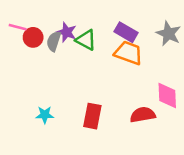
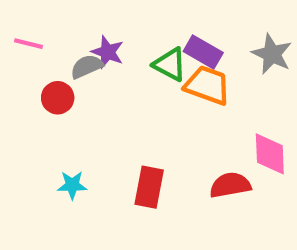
red circle: (33, 37) -> (58, 98), moved
green triangle: (86, 40) -> (170, 64), moved
gray semicircle: (54, 41) -> (87, 67), turned 48

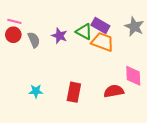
purple star: (108, 52) -> (59, 36), moved
gray semicircle: (87, 67) -> (34, 40), moved, turned 91
red circle: (58, 98) -> (13, 35), moved

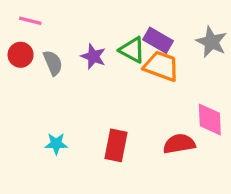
pink line: (14, 21) -> (30, 21), moved

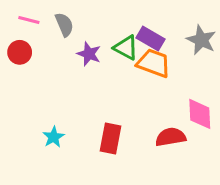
gray semicircle: (53, 63) -> (64, 25), moved
cyan star: (56, 144) -> (54, 137), turned -30

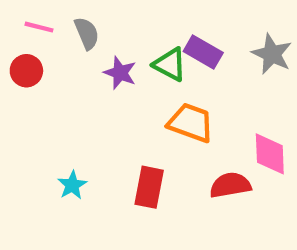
orange trapezoid: (154, 63) -> (191, 123), moved

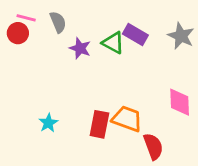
red circle: (26, 71) -> (18, 33), moved
orange trapezoid: (191, 123) -> (127, 119), moved
red semicircle: (230, 185) -> (153, 146), moved, turned 80

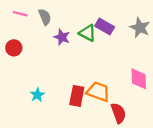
red circle: (18, 33) -> (14, 48), moved

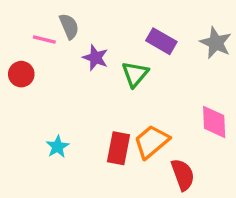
pink line: (20, 14) -> (44, 39), moved
green triangle: (88, 33) -> (135, 74), moved, turned 42
orange trapezoid: (98, 92) -> (151, 142), turned -60

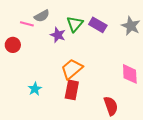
gray semicircle: (69, 26) -> (42, 16), turned 84
green triangle: (135, 74) -> (75, 24), moved
orange trapezoid: (151, 142) -> (72, 69), moved

